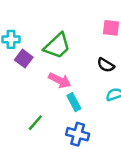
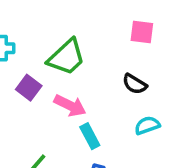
purple square: (24, 59) -> (29, 88), moved

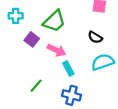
cyan semicircle: (147, 125) -> (103, 62), size x1.5

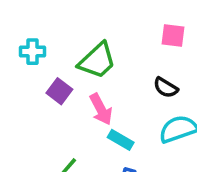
pink arrow: (56, 50) -> (101, 109), turned 36
cyan rectangle: (68, 68) -> (121, 140), turned -32

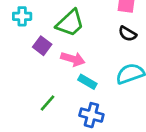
black semicircle: (166, 88) -> (127, 34), moved
pink arrow: (101, 109) -> (73, 59), turned -45

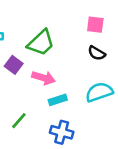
cyan rectangle: (87, 82) -> (58, 100), turned -48

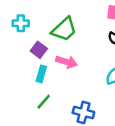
cyan rectangle: (58, 100) -> (41, 74), moved, turned -56

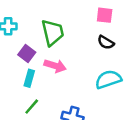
green trapezoid: (64, 29) -> (53, 32), turned -60

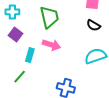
purple square: (27, 53) -> (16, 35), moved
green line: (32, 107) -> (20, 77), moved

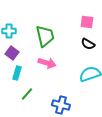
cyan rectangle: (30, 55) -> (17, 73), moved
green line: (20, 77) -> (27, 94), moved

